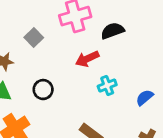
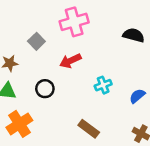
black semicircle: (113, 31) -> (134, 35), moved, turned 35
red arrow: (87, 59) -> (70, 61), moved

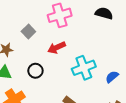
black semicircle: (134, 35) -> (104, 13), moved
cyan cross: (103, 85) -> (84, 68), size x1.6

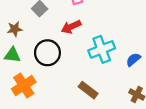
black circle: (35, 71) -> (47, 53), size x1.5

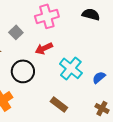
cyan cross: (102, 49) -> (71, 68), turned -30

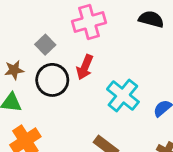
red arrow: (44, 48) -> (85, 67), turned -42
black circle: (23, 71) -> (52, 80), moved

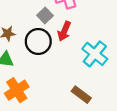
gray square: (45, 45) -> (45, 15), moved

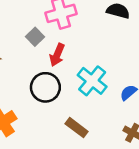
black circle: (38, 41) -> (45, 87), moved

